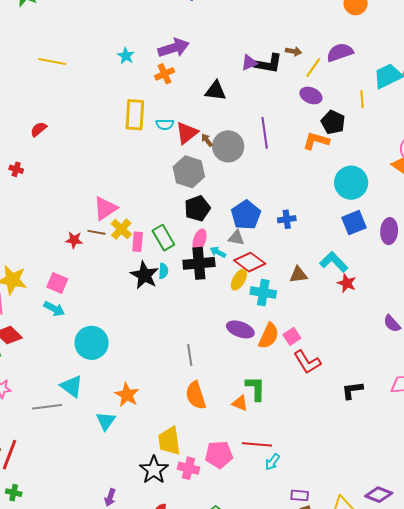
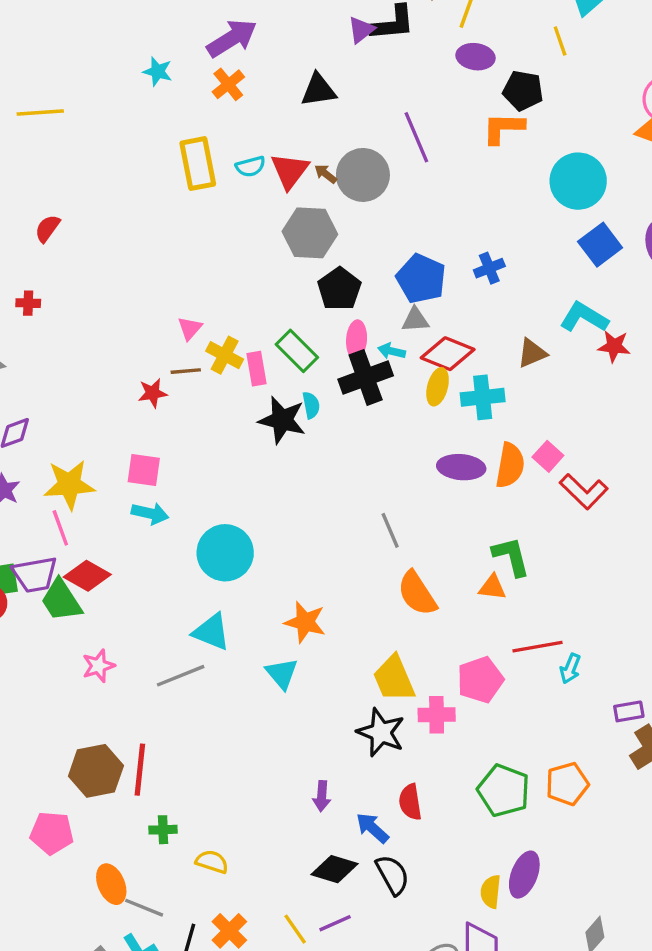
pink triangle: (105, 208) -> (190, 328), size x0.6

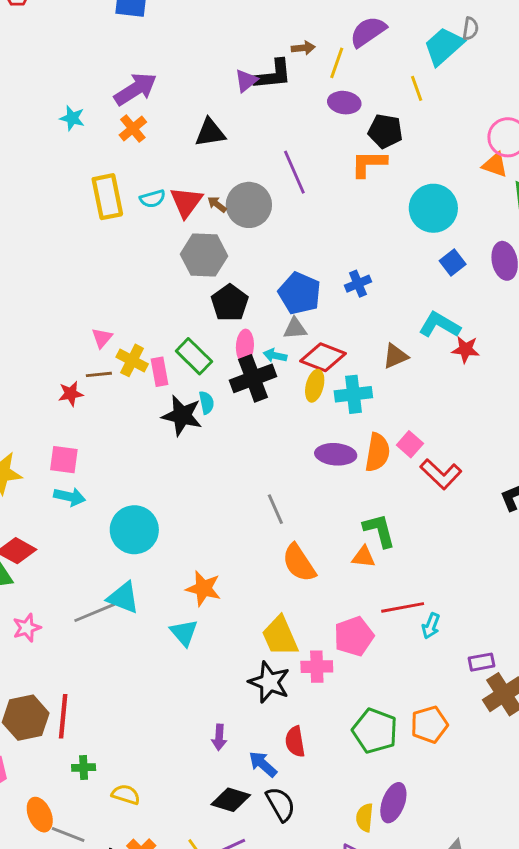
blue square: (600, 245) -> (453, 263), size x0.7
gray line: (181, 676) -> (95, 613), moved

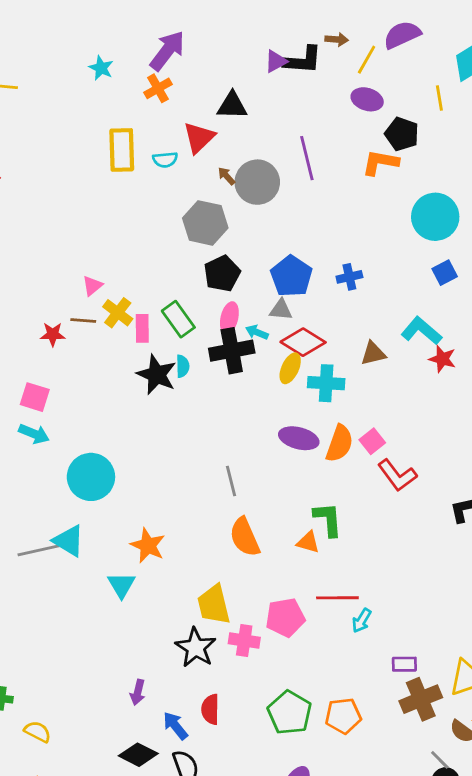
purple arrow: (135, 89) -> (167, 51), turned -30
red triangle: (186, 202) -> (199, 138), moved

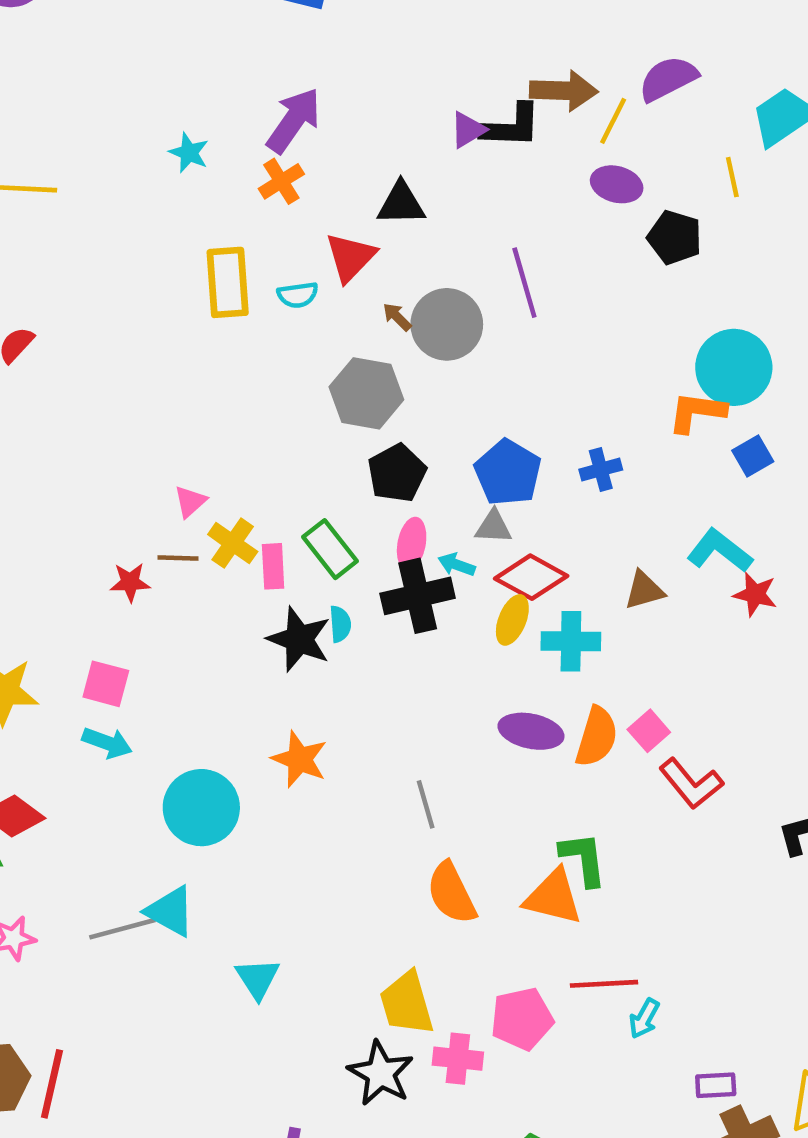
brown arrow: (337, 39) -> (564, 91), size x1.8
orange L-shape: (380, 162) -> (697, 412), moved
orange triangle: (308, 542) -> (553, 897), size x1.6
orange star: (148, 545) -> (299, 759), moved

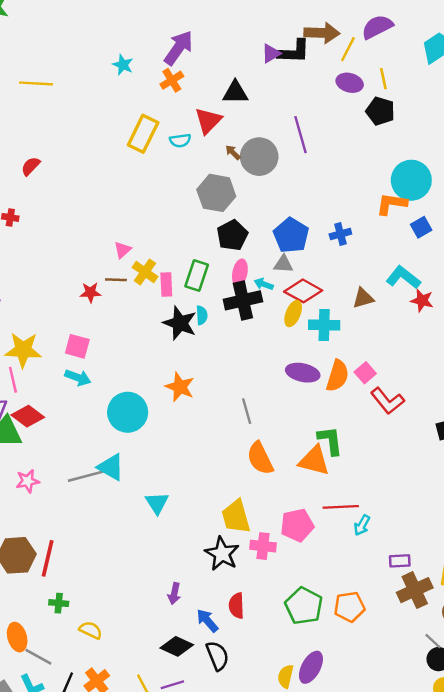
yellow line: (732, 177) -> (383, 79), moved
yellow rectangle: (228, 282) -> (143, 134), turned 30
green rectangle: (330, 549) -> (197, 275), turned 56

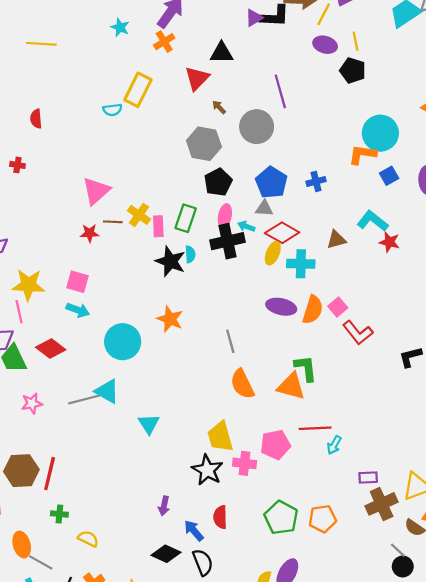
cyan semicircle: (180, 141) -> (112, 110), moved
gray circle: (259, 157) -> (257, 127), moved
red semicircle: (31, 166) -> (36, 119), turned -48
pink triangle: (123, 250) -> (96, 191), moved, size x1.8
red diamond: (28, 416) -> (51, 348), moved

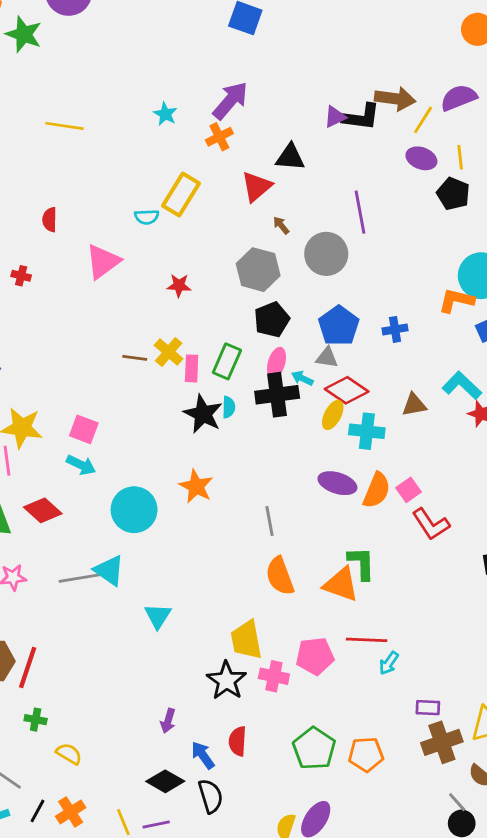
pink triangle: (96, 191) -> (103, 262), moved
red star: (90, 233) -> (179, 285), moved

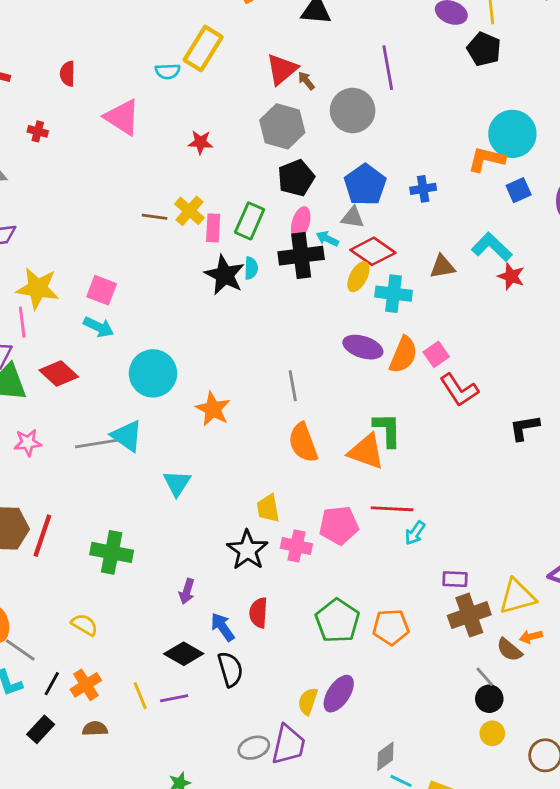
red triangle: (257, 187) -> (282, 69), moved
pink triangle: (103, 262) -> (122, 117), turned -51
orange star: (196, 486) -> (213, 409), moved
yellow trapezoid: (246, 640) -> (268, 508), size x0.7
green cross: (36, 720) -> (112, 552), moved, size x1.8

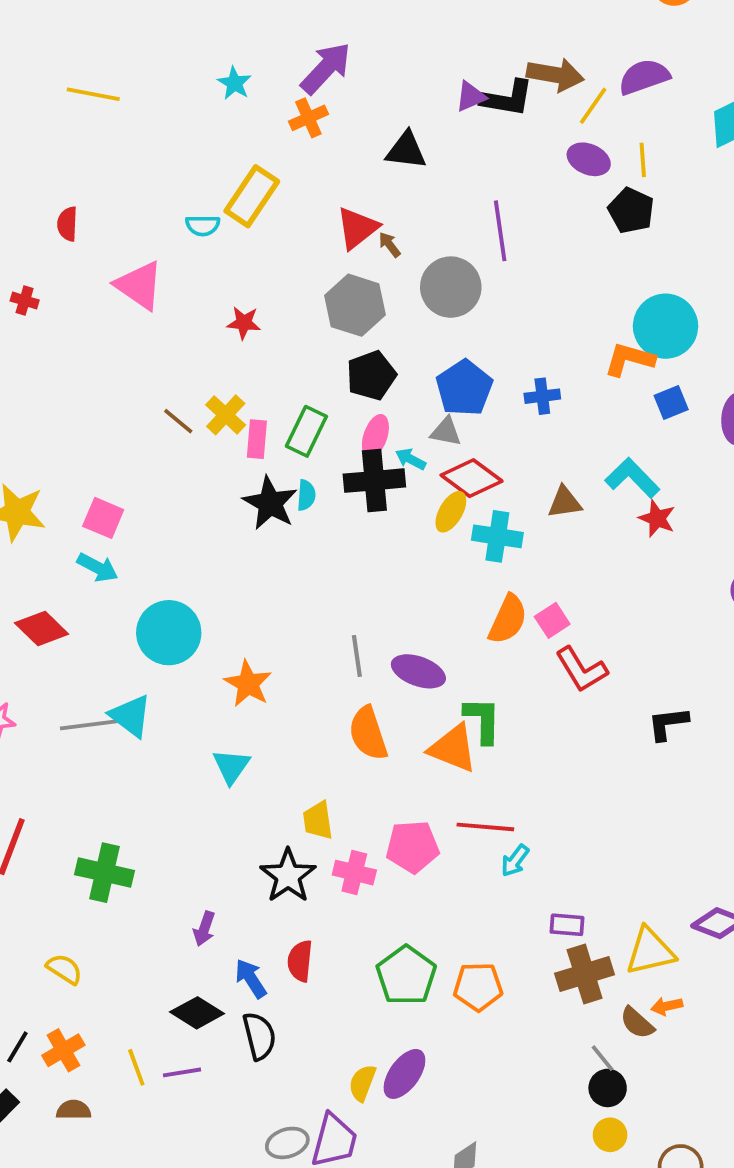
brown line: (155, 217) -> (178, 421), turned 30
purple ellipse: (363, 347) -> (418, 671), moved
cyan triangle: (177, 483) -> (231, 766), moved

